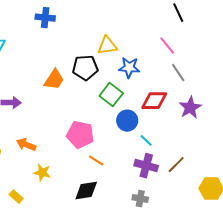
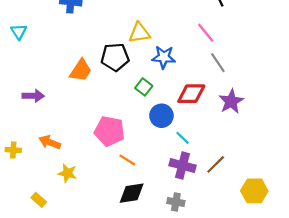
green square: (111, 95) -> (144, 87), size x0.7
black diamond: (86, 191) -> (132, 193), moved

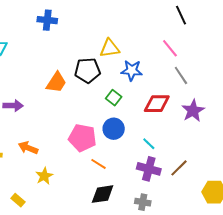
blue circle: (161, 116) -> (114, 129), moved
yellow star: (67, 173) -> (44, 176), turned 30

